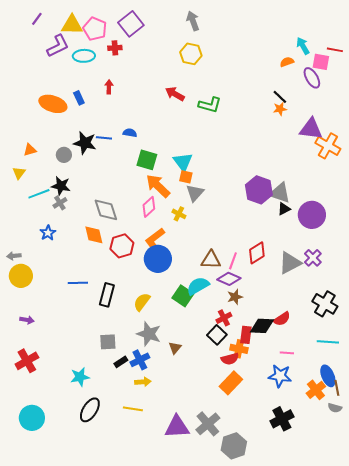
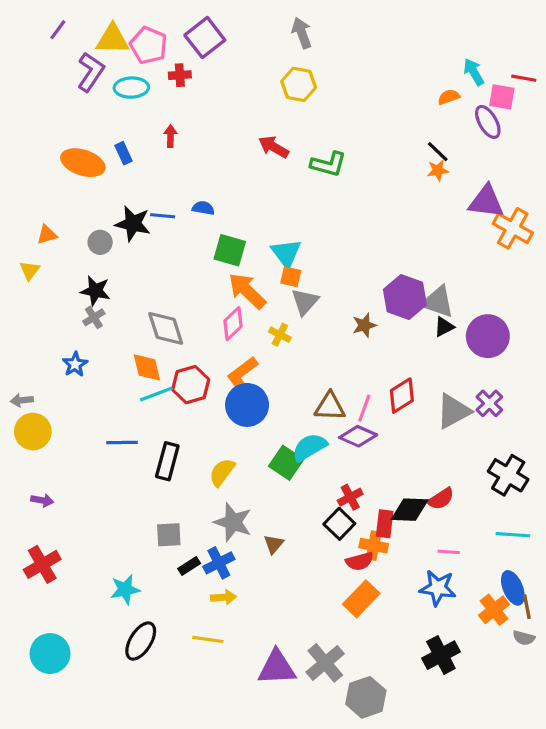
purple L-shape: (58, 46) -> (91, 72), turned -30
cyan line: (39, 194) -> (156, 394), moved
brown star: (235, 297) -> (364, 325), moved

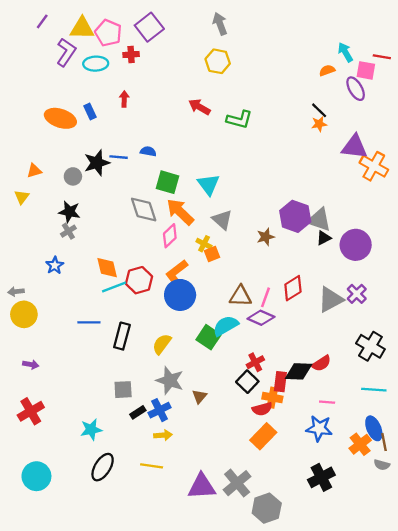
black star: (133, 224) -> (97, 163), turned -30
orange square: (291, 277) -> (212, 254), moved, turned -35
gray triangle: (305, 302) -> (222, 220), turned -30
gray diamond: (166, 328) -> (144, 210), moved

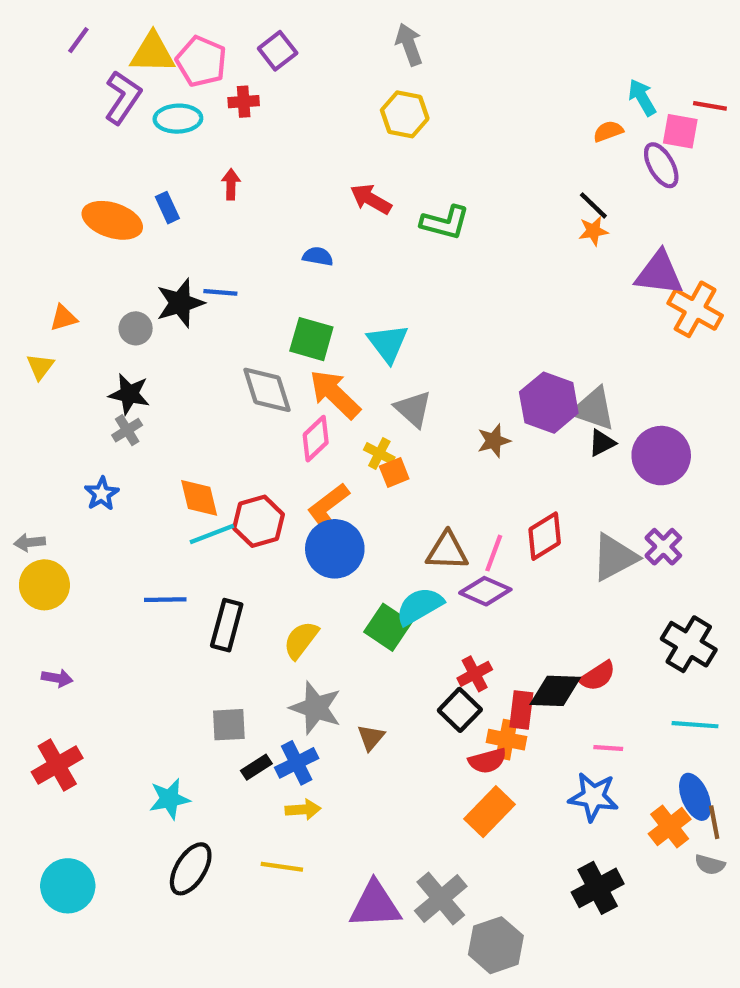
purple square: (149, 27) -> (278, 51), size x0.7
blue semicircle: (148, 151) -> (318, 256), moved

